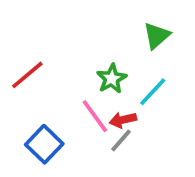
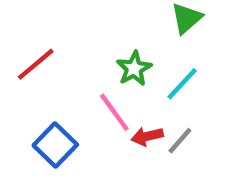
red arrow: (123, 120) -> (147, 136), moved
gray line: (121, 140) -> (180, 141), moved

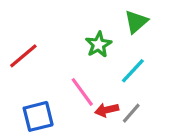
green star: (134, 69) -> (99, 45), moved
blue square: (55, 145) -> (38, 116), turned 32

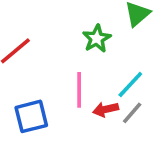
cyan line: (133, 71) -> (130, 85), moved
pink line: (82, 92) -> (79, 90), turned 36

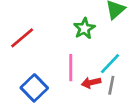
gray line: (132, 113) -> (111, 85), turned -30
blue square: (31, 116) -> (34, 88), turned -30

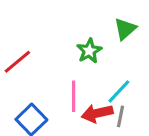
red arrow: (91, 83) -> (97, 113), size x1.4

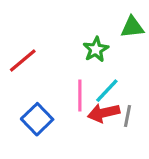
green triangle: (125, 29) -> (132, 27), turned 35
cyan line: (119, 91) -> (107, 91), moved

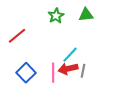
green star: (96, 49) -> (56, 16), moved
pink line: (80, 95) -> (53, 73), moved

